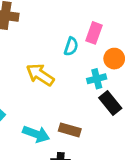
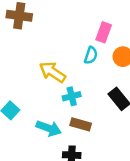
cyan semicircle: (71, 46) -> (91, 55), moved
cyan cross: (97, 79) -> (72, 96), moved

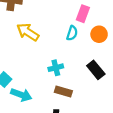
yellow arrow: (53, 72) -> (28, 32), moved
cyan arrow: (49, 128) -> (21, 95), moved

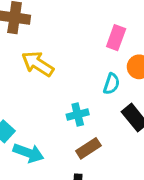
cyan semicircle: (72, 33) -> (111, 84), moved
brown rectangle: (63, 92) -> (88, 148), turned -49

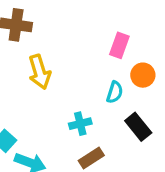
yellow arrow: (38, 64) -> (40, 72), turned -140

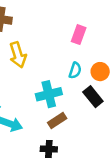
orange circle: (143, 75) -> (100, 72), moved
cyan cross: (80, 124) -> (49, 94), size x1.5

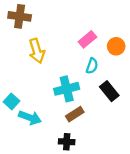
pink rectangle: (79, 35) -> (87, 39), moved, turned 30
orange circle: (100, 72) -> (116, 46), moved

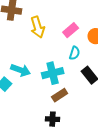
yellow arrow: (37, 51) -> (38, 27), moved
cyan arrow: (30, 118) -> (21, 70), moved

